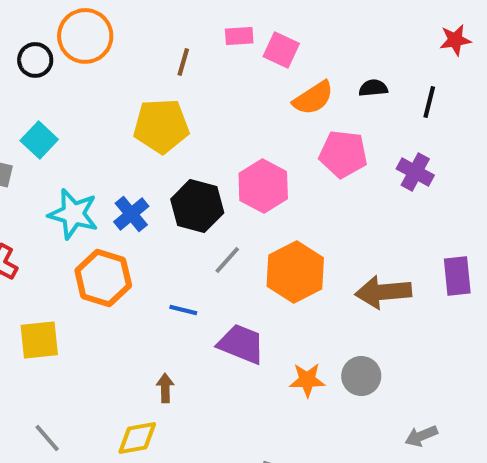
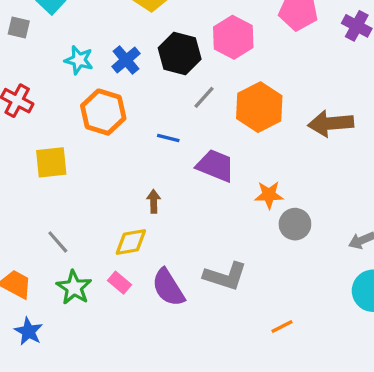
cyan star: (73, 214) -> (79, 60), size x0.7
gray circle: (361, 376) -> (295, 224), moved

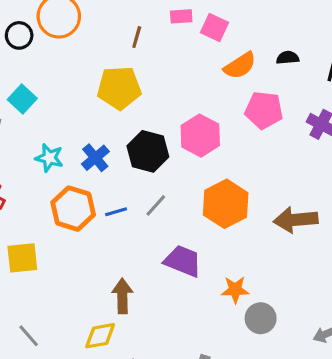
gray line: (204, 97) -> (156, 205), moved
blue line: (168, 138) -> (116, 212), moved, turned -30
brown arrow: (154, 201) -> (122, 296), size x1.5

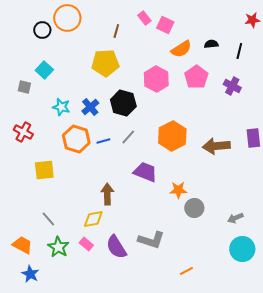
pink rectangle: (181, 16) -> (144, 18), turned 56
pink pentagon: (264, 110) -> (196, 77), turned 30
pink hexagon: (200, 136) -> (156, 79), moved

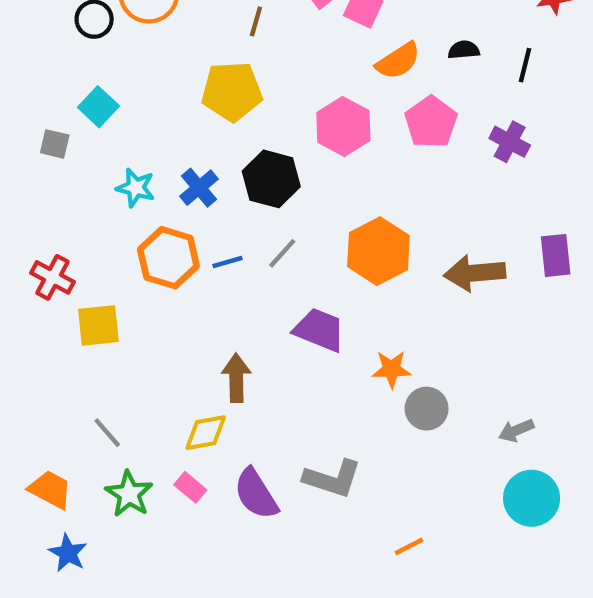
red cross: (23, 132) -> (52, 277), moved

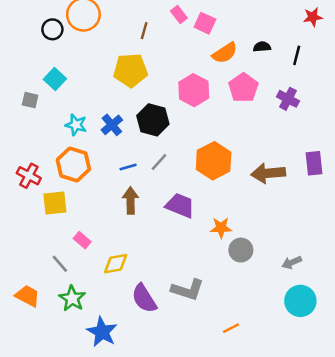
orange hexagon: (168, 258) -> (73, 165), moved
brown arrow: (236, 378) -> (131, 200), moved
pink rectangle: (190, 487) -> (82, 240), moved
blue star: (68, 553) -> (102, 332), moved, size x1.4

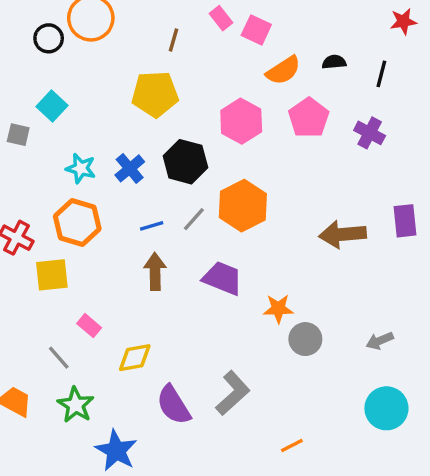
orange hexagon: (214, 161) -> (243, 206), moved
gray arrow: (292, 262) -> (380, 341), moved
gray L-shape: (188, 290) -> (233, 393), turned -60

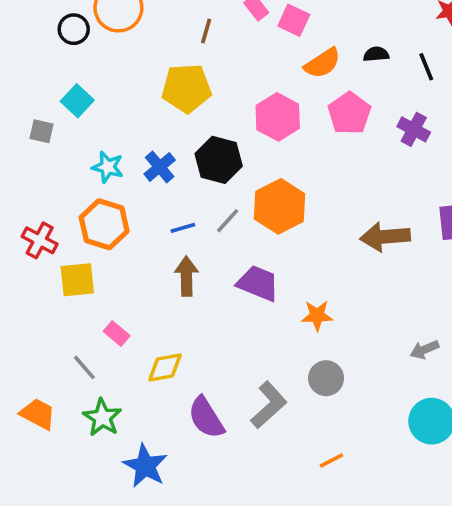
black line: (381, 74) -> (426, 67), turned -36
gray circle: (305, 339) -> (326, 378), moved

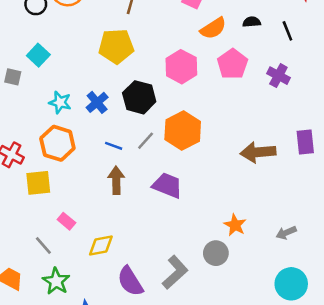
blue line: (183, 228) -> (114, 146), turned 36
orange star: (317, 316) -> (235, 225), moved, turned 30

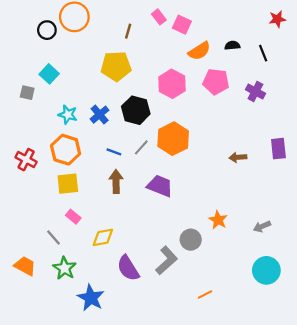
pink pentagon: (232, 64) -> (216, 82), turned -30
brown arrow: (258, 152) -> (238, 157), size x0.6
yellow square: (38, 183) -> (68, 184), moved
gray circle: (216, 253) -> (191, 240), moved

